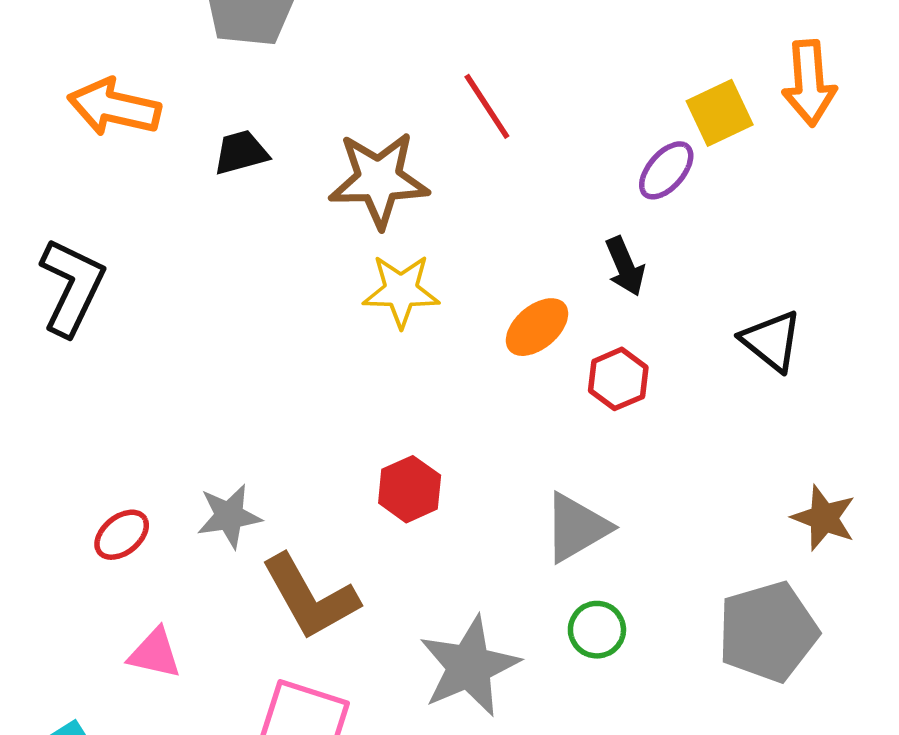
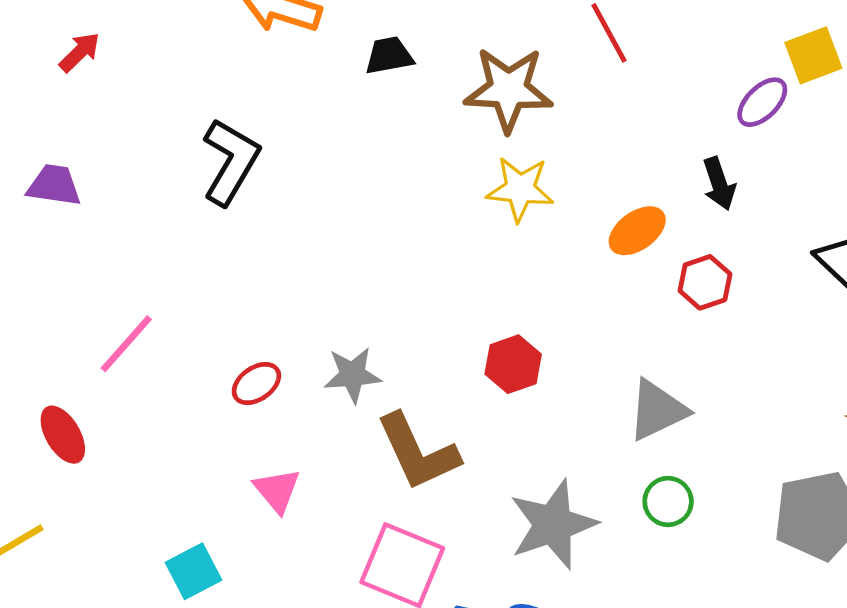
pink triangle: (155, 653) -> (277, 490), turned 33

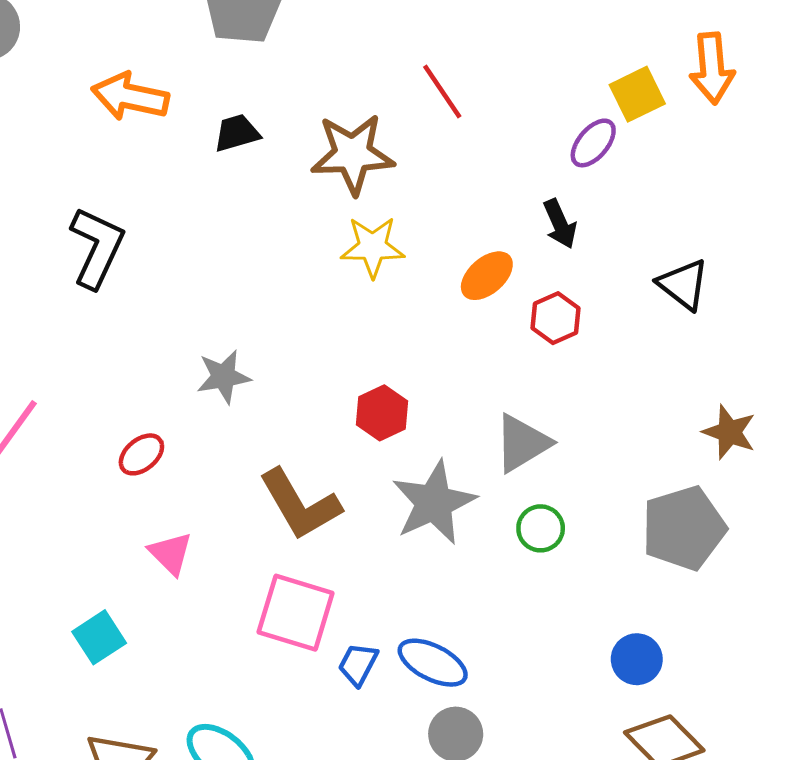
gray star: (352, 375) -> (224, 377), moved
gray star: (553, 524) -> (434, 503), moved

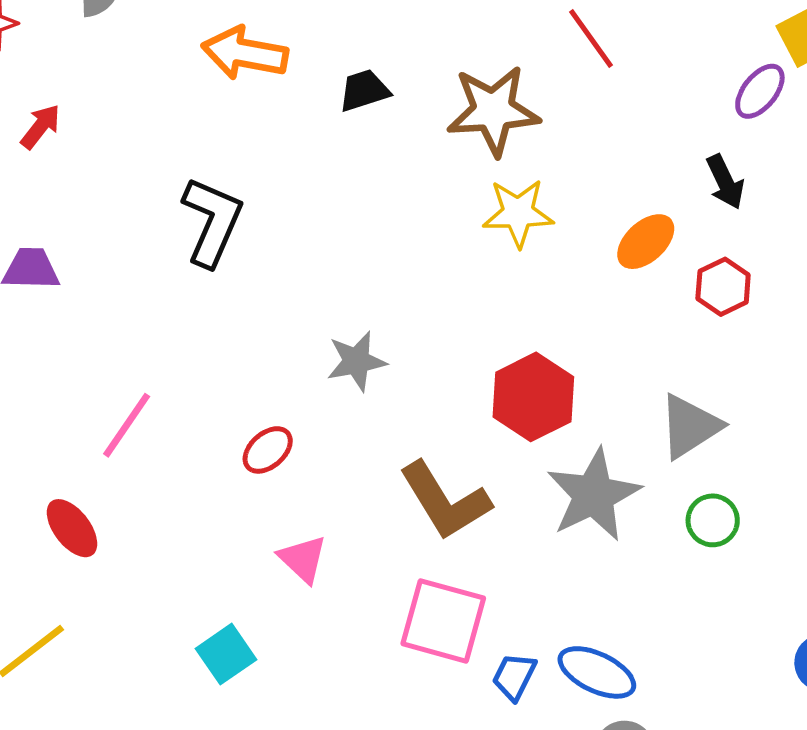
red hexagon: (382, 413) -> (533, 397), size x1.4

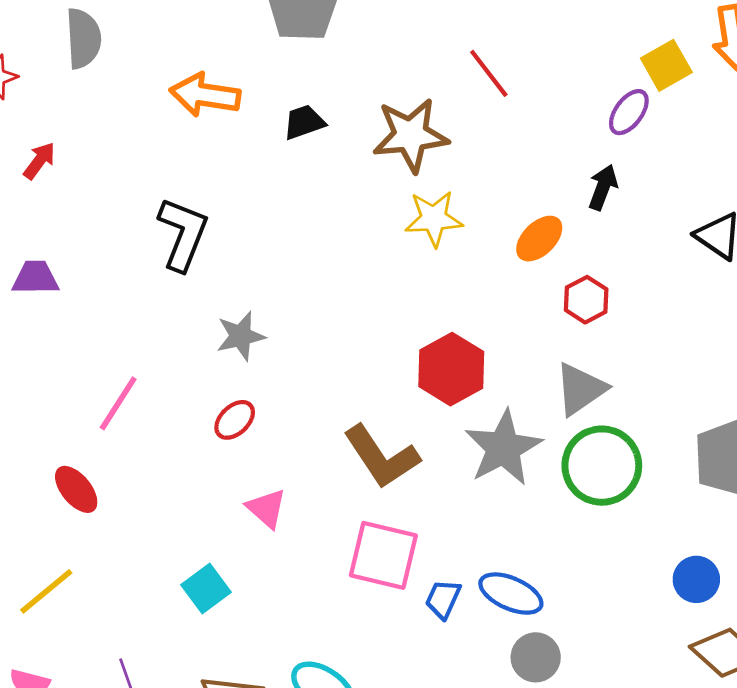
black arrow: (725, 182) -> (603, 187), turned -132
red hexagon: (723, 287) -> (586, 300), moved
gray star: (357, 361) -> (241, 336), moved
green circle: (713, 520) -> (602, 466), size x1.8

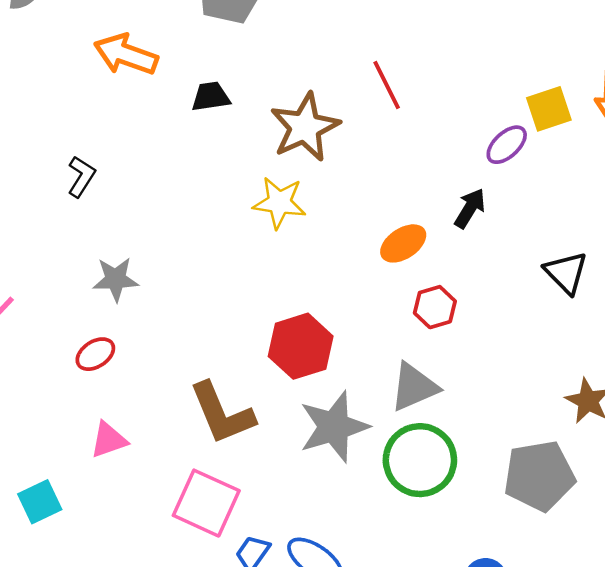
brown star: (411, 135) -> (305, 127), turned -30
yellow star: (434, 219) -> (279, 203), moved
black L-shape: (183, 234) -> (81, 177), size x0.6
pink triangle: (266, 508) -> (109, 440), turned 48

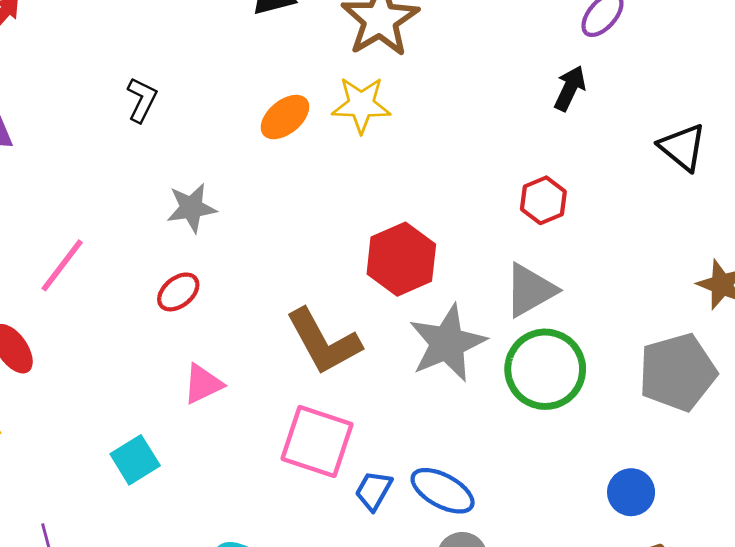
orange ellipse: (403, 243) -> (285, 117), moved

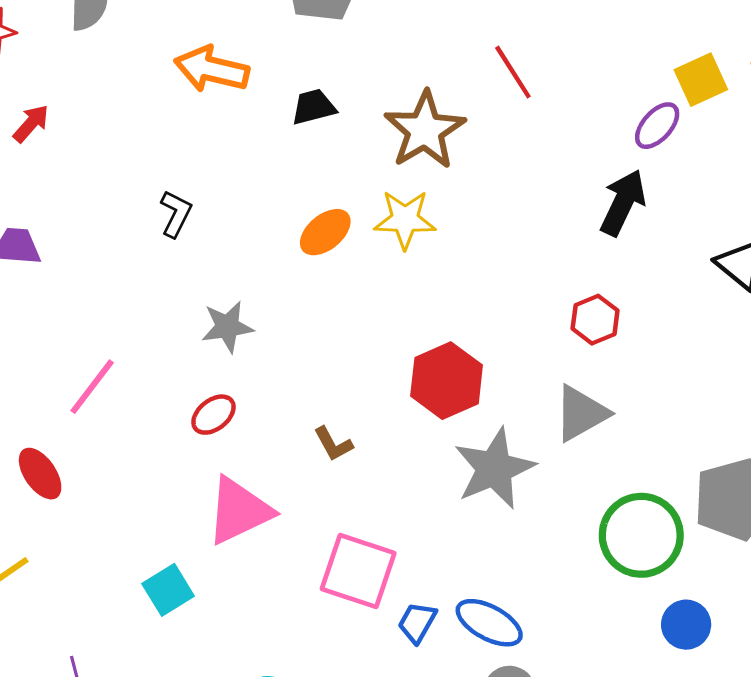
black arrow: (570, 88) -> (623, 203), size x1.4
brown L-shape: (323, 342) -> (333, 444), moved, size x0.5
green circle: (545, 369) -> (641, 535), moved
pink triangle: (203, 384) -> (239, 511), size x1.6

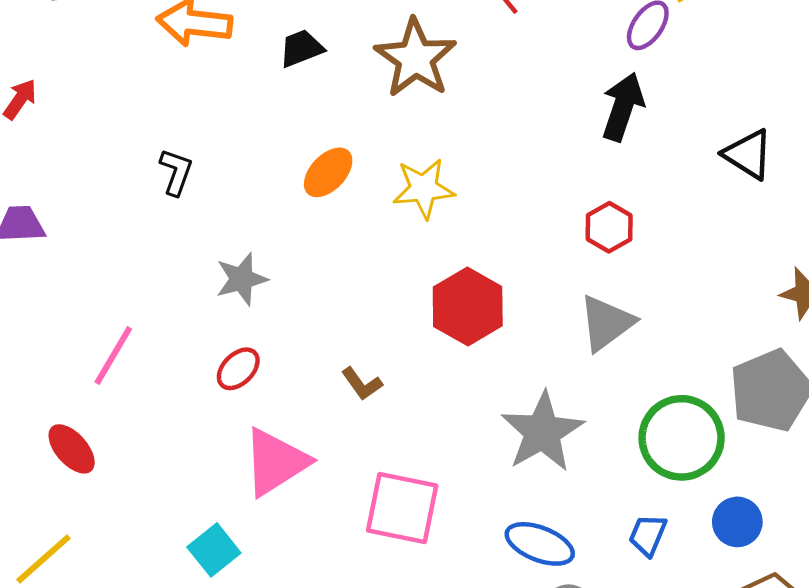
yellow star: (405, 219) -> (424, 189), moved
gray star: (494, 468) -> (542, 432), moved
blue trapezoid: (417, 622) -> (648, 535), moved

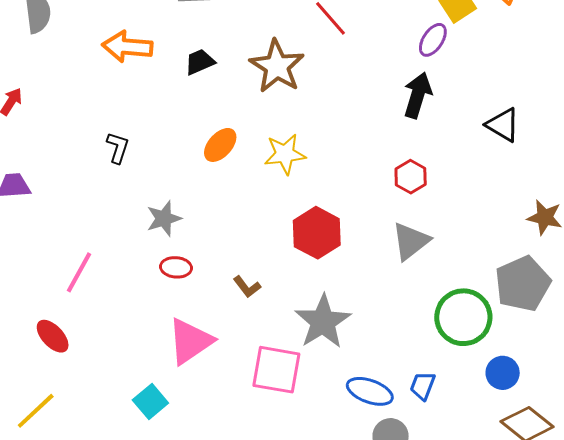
red ellipse: (238, 369) -> (176, 267), moved, turned 52
gray star: (542, 432) -> (323, 322), moved
blue trapezoid: (648, 535) -> (423, 386), moved

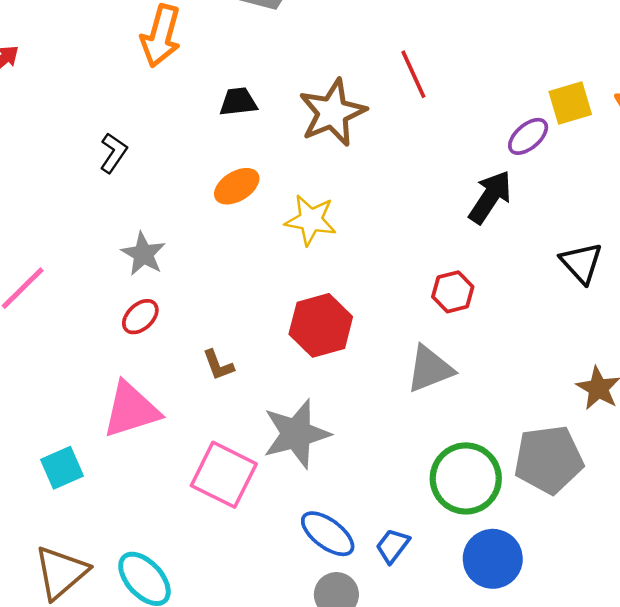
orange arrow: (127, 47) -> (161, 36), turned -96
black trapezoid: (200, 62) -> (238, 102), moved
gray star: (164, 218) -> (143, 254), turned 30
red ellipse: (176, 267) -> (140, 317), turned -64
blue circle: (503, 373) -> (493, 559), size x1.4

